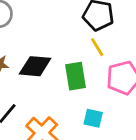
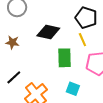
black diamond: (35, 66) -> (48, 32), moved

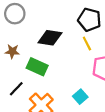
green rectangle: (65, 58) -> (37, 67), moved, turned -60
cyan square: (73, 89) -> (80, 97), turned 32

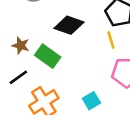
brown star: (12, 51) -> (21, 45), moved

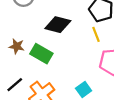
black line: (18, 77) -> (15, 85), moved

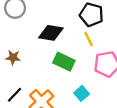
green rectangle: (41, 54) -> (64, 62), moved

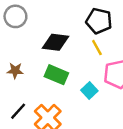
green rectangle: (64, 62) -> (56, 75), moved
cyan square: (82, 93) -> (89, 90), moved

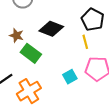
brown star: (15, 71) -> (16, 35), moved
green rectangle: (56, 75) -> (31, 53), moved

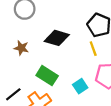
green rectangle: (31, 53) -> (47, 76), moved

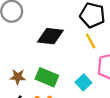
brown star: (21, 48) -> (18, 77), moved

